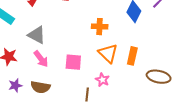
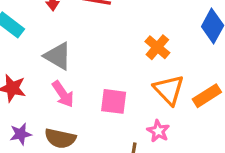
orange cross: (100, 27) -> (157, 47), turned 35
orange rectangle: (132, 56) -> (207, 96), turned 42

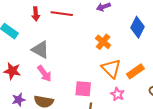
pink square: (114, 101) -> (83, 89), moved
pink star: (158, 131) -> (117, 94), moved

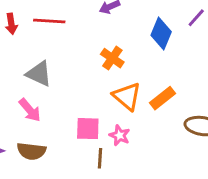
gray triangle: (40, 50) -> (39, 74), moved
pink star: (117, 94) -> (120, 135), moved

